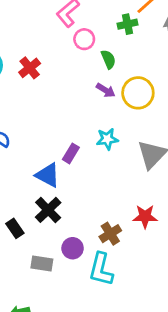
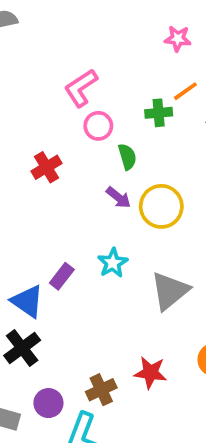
red cross: (30, 68) -> (47, 167), moved
cyan star: (107, 139) -> (113, 263), turned -30

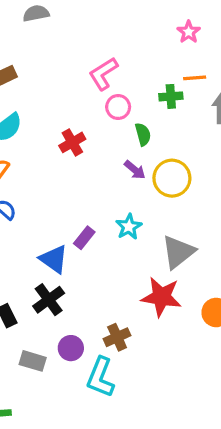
pink star: (178, 39) -> (189, 32), turned 30
orange line: (185, 91) -> (195, 78), turned 30
red star: (150, 373) -> (161, 297), moved, size x1.4

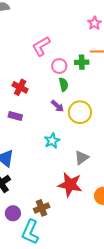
pink circle: (118, 107) -> (59, 66), moved
red cross: (72, 142) -> (20, 87), turned -35
purple rectangle: (84, 238) -> (15, 116), moved, turned 64
gray triangle: (178, 252) -> (82, 158), size x0.7

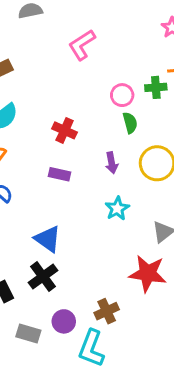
pink L-shape: (41, 46) -> (82, 45), moved
purple arrow: (57, 106) -> (112, 163), moved, turned 40

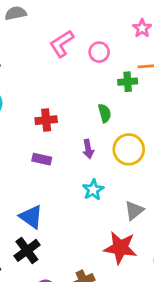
pink circle: (122, 95) -> (99, 52), moved
red cross: (65, 130) -> (46, 120), turned -30

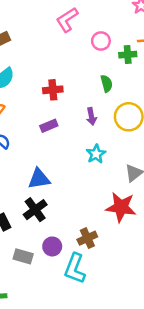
pink circle: (99, 52) -> (101, 41), moved
purple rectangle: (42, 159) -> (49, 126), turned -35
blue triangle: (31, 217) -> (39, 179), turned -45

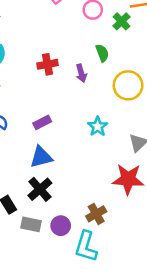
green cross: (128, 55) -> (122, 21), turned -35
purple arrow: (91, 116) -> (81, 73), moved
purple rectangle: (49, 126) -> (42, 122), moved
gray rectangle: (23, 256) -> (31, 224), moved

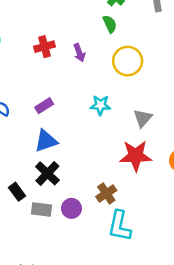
green semicircle: (102, 53) -> (110, 24), moved
cyan star: (98, 126) -> (100, 105), turned -30
cyan L-shape: (86, 246) -> (120, 226), moved

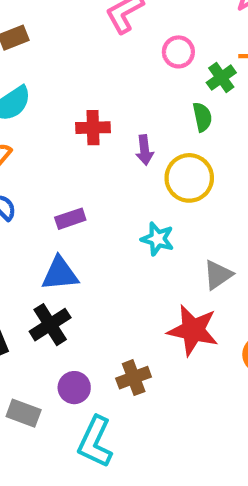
yellow circle: (128, 61) -> (189, 178), moved
gray rectangle: (41, 210) -> (24, 413), moved
cyan L-shape: (120, 226) -> (95, 442), moved

